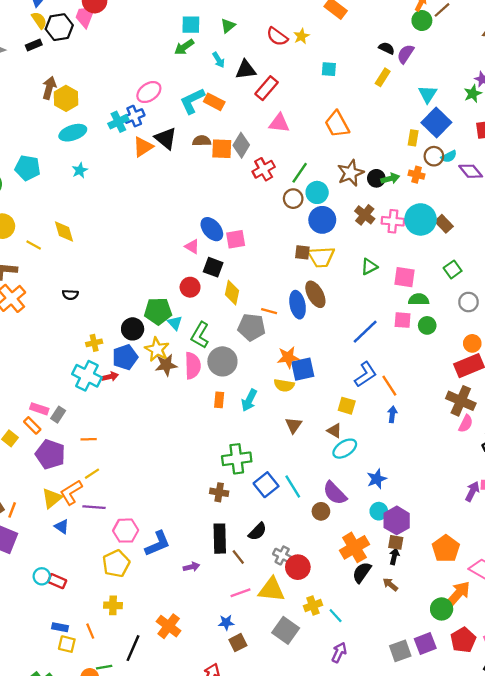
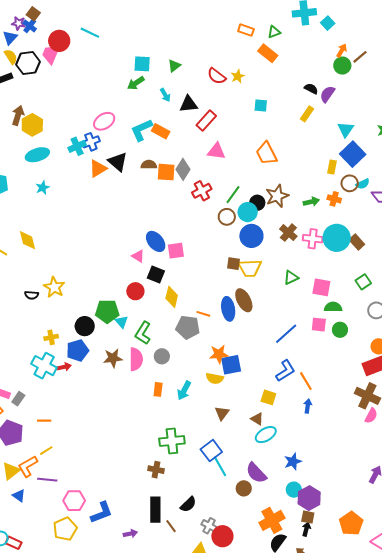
black circle: (376, 178) -> (257, 203), moved
yellow star: (157, 349) -> (54, 287), moved
gray circle: (222, 361) -> (162, 356), size x0.6
blue square: (266, 485) -> (211, 451), moved

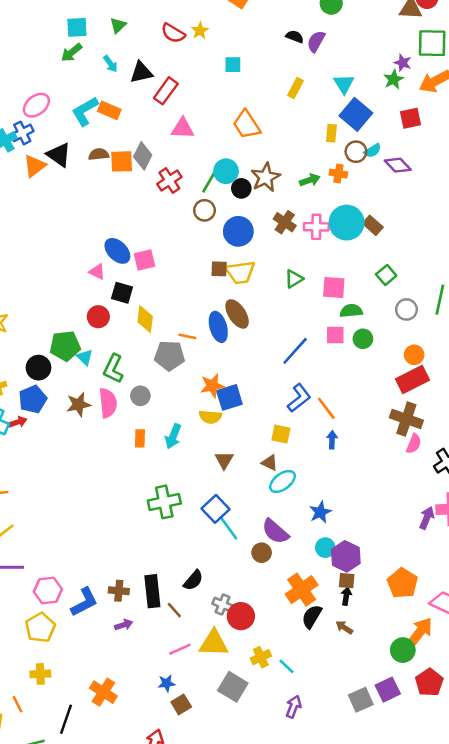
yellow rectangle: (307, 114) -> (295, 88), moved
cyan circle: (248, 212) -> (226, 171), moved
brown cross: (156, 470) -> (119, 591), moved

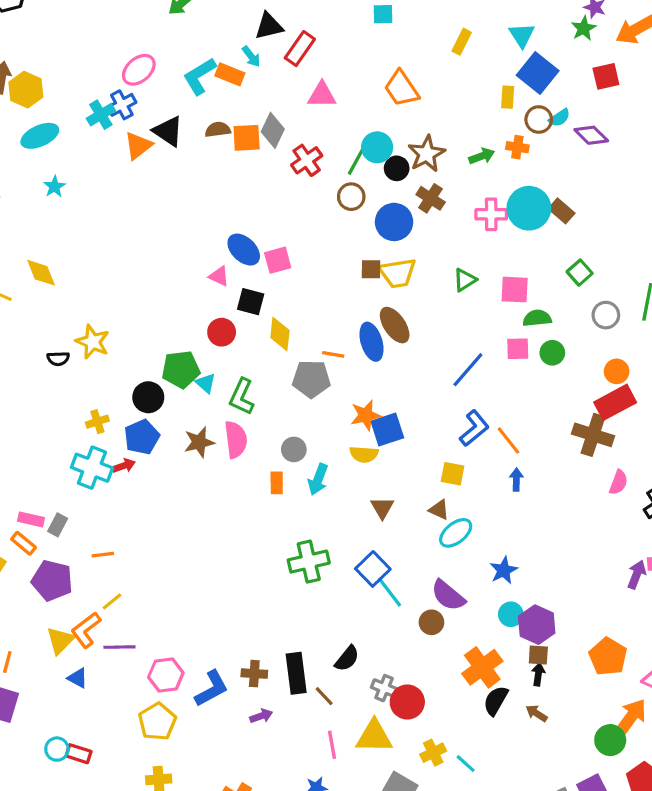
cyan arrow: (110, 64) -> (251, 56), moved
brown cross: (285, 222) -> (431, 198), moved
gray circle: (140, 396) -> (294, 449), moved
brown cross: (406, 419) -> (593, 435), moved
pink line: (180, 649) -> (332, 745), turned -75

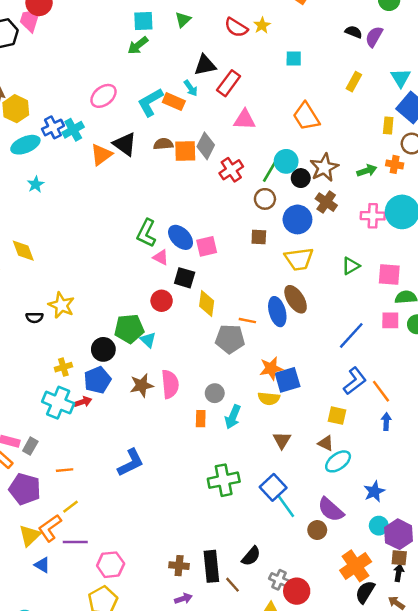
blue cross: (122, 105) -> (53, 127), moved
brown square: (371, 269) -> (259, 237), moved
green L-shape: (242, 397) -> (146, 233), moved
blue L-shape: (212, 689) -> (131, 463), moved

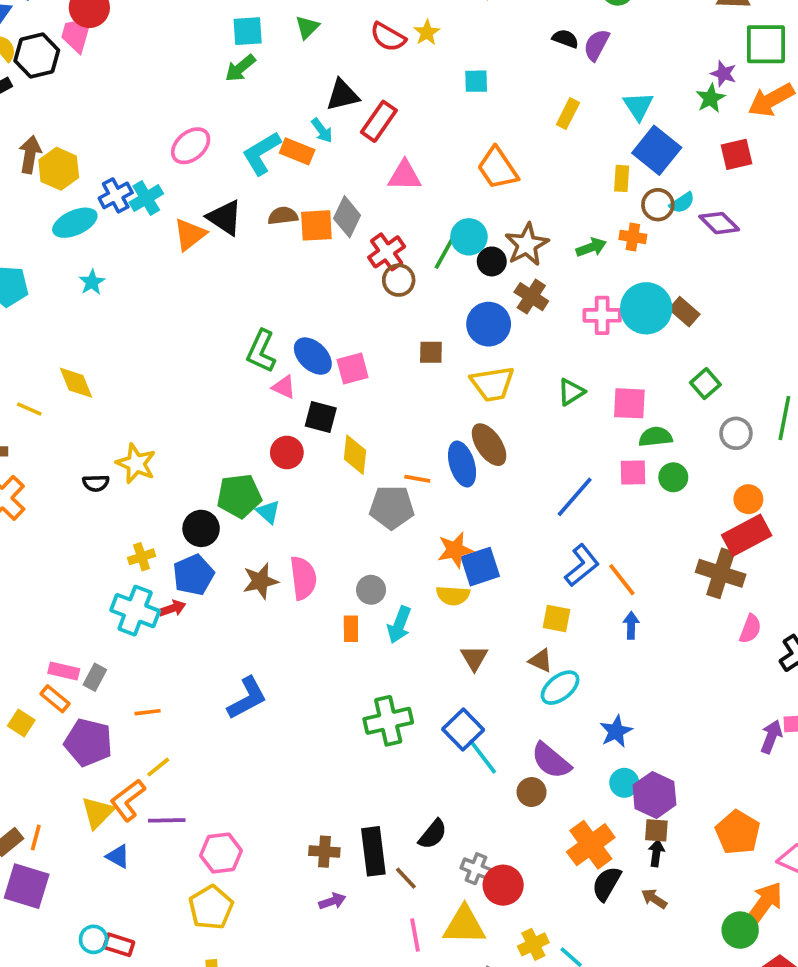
brown circle: (265, 199) -> (399, 280), moved

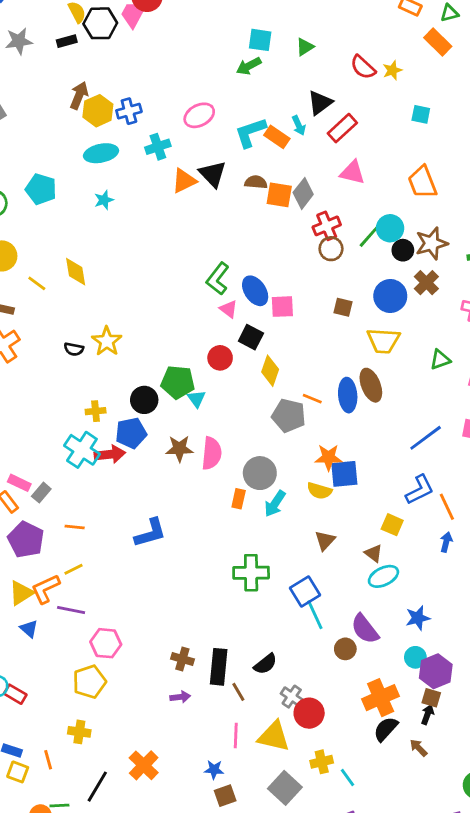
black triangle: (343, 95) -> (320, 103), turned -36
blue cross: (116, 195) -> (129, 111), moved
gray circle: (371, 590) -> (260, 473), size x1.5
red arrow: (172, 608) -> (110, 454), size x1.5

